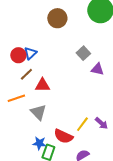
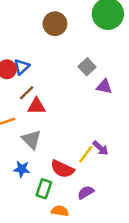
brown line: (26, 74) -> (27, 93), moved
purple arrow: (101, 123) -> (100, 148), moved
blue star: (39, 143) -> (22, 169), moved

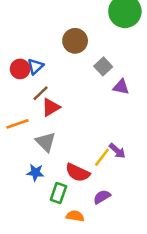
brown circle: (55, 24) -> (75, 41), moved
red triangle: (36, 106) -> (51, 107), turned -30

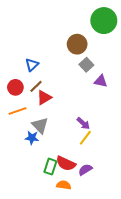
brown circle: (75, 41) -> (77, 44), moved
red circle: (20, 69) -> (15, 87), moved
purple arrow: (117, 151) -> (83, 123), moved
blue star: (35, 173) -> (32, 138), moved
red semicircle: (78, 173) -> (66, 163), moved

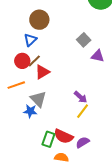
brown circle: (77, 44) -> (39, 20), moved
red circle: (15, 87) -> (22, 61), moved

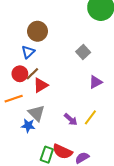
purple triangle: (98, 56) -> (96, 82), moved, turned -40
purple arrow: (81, 97) -> (71, 119), moved
yellow line: (83, 111) -> (90, 117), moved

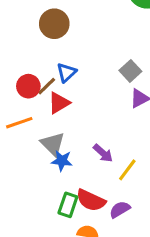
blue triangle: (28, 52) -> (66, 72), moved
gray square: (83, 52) -> (130, 71), moved
yellow line: (90, 117) -> (127, 170), moved
blue star: (28, 126) -> (62, 161), moved

